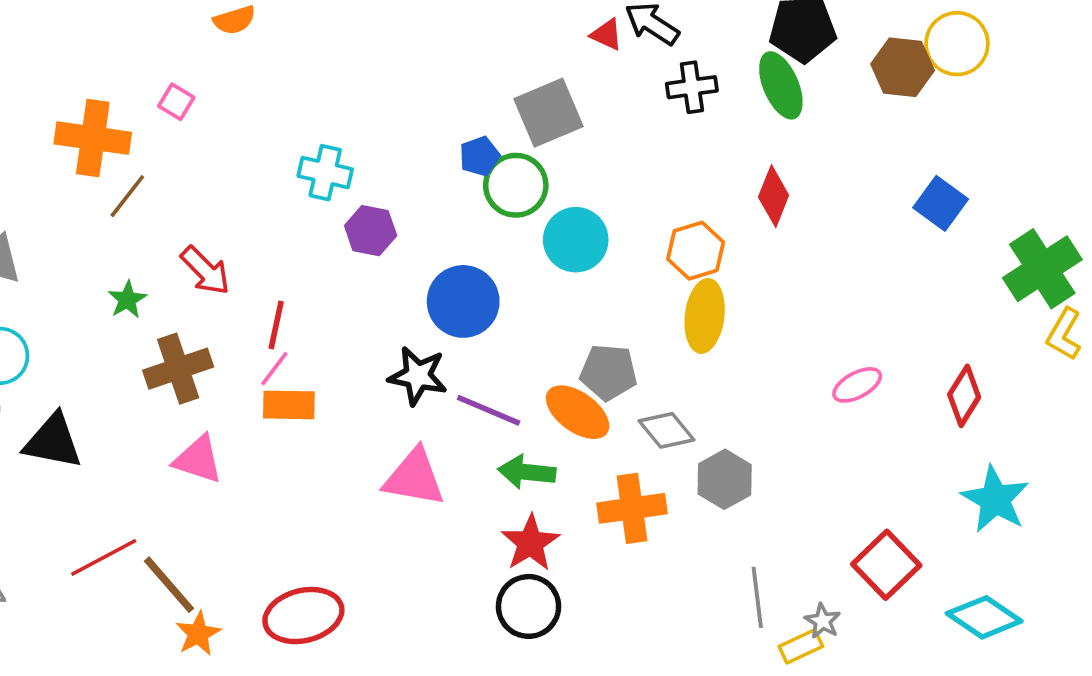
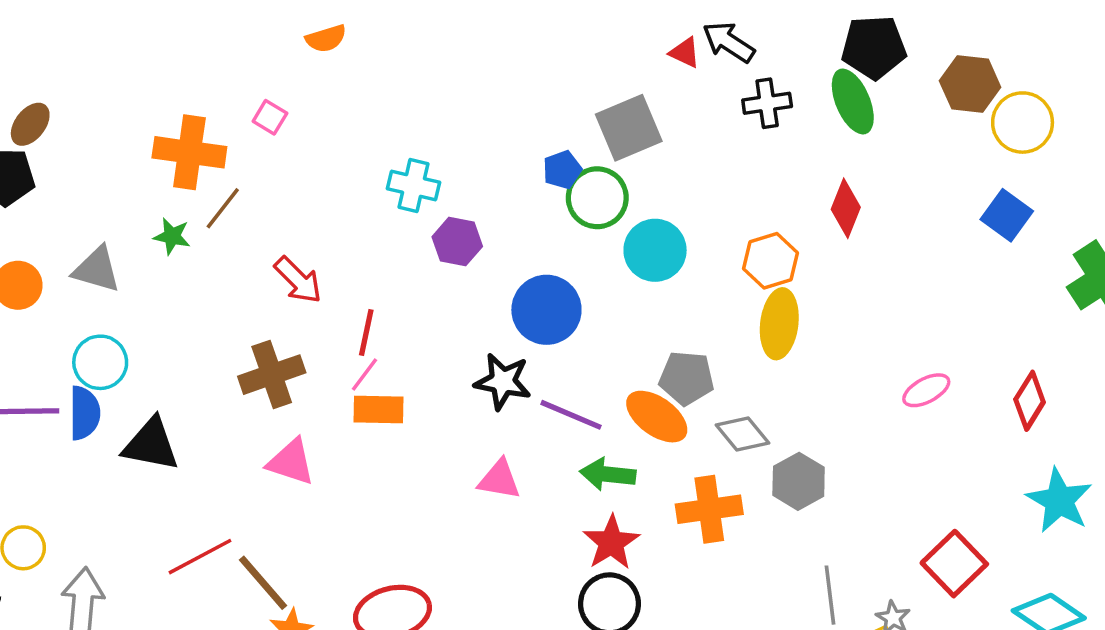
yellow circle: (957, 44) -> (1023, 123), moved
green star: (127, 300) -> (172, 236), moved, turned -30
pink triangle: (414, 478) -> (499, 480), size x0.7

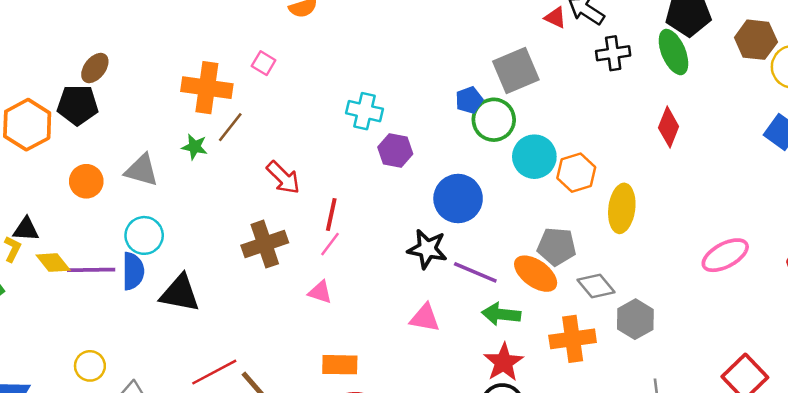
orange hexagon: (771, 261) -> (576, 173), moved
pink ellipse: (926, 390) -> (725, 255), size x1.4
orange rectangle: (378, 410) -> (340, 365), moved
pink triangle: (291, 462) -> (320, 292), moved, size x0.7

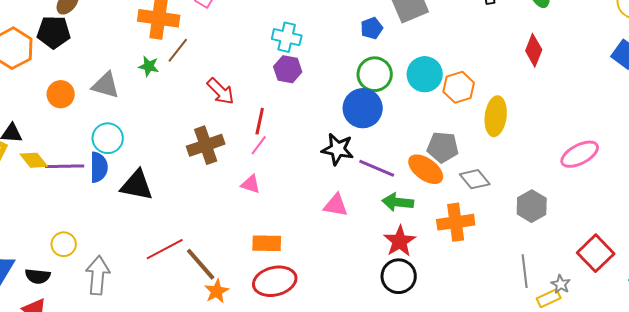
green circle: (494, 120) -> (375, 74), moved
purple hexagon: (395, 150) -> (288, 69), moved
gray hexagon: (635, 319) -> (532, 206), moved

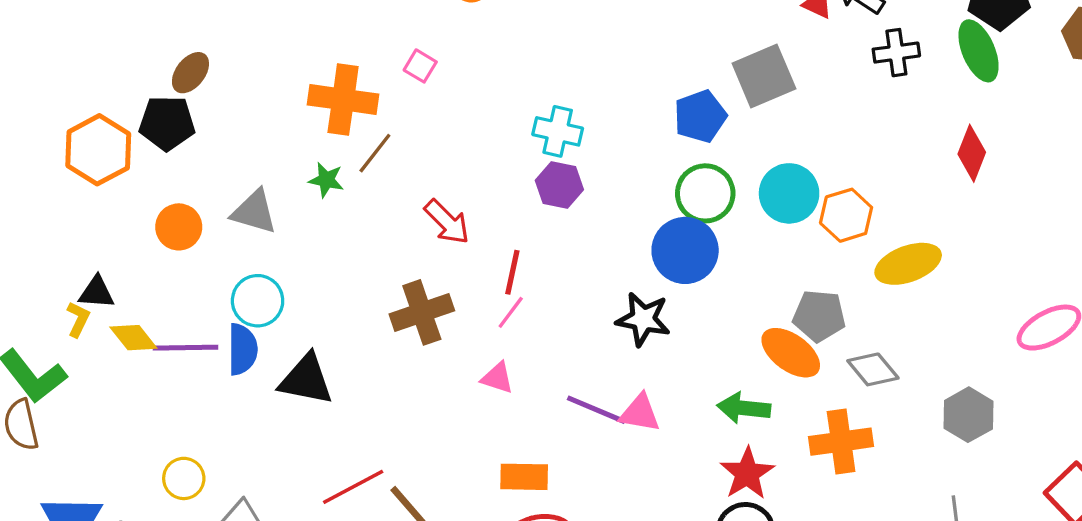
blue pentagon: (372, 28) -> (700, 116), size x1.4
yellow ellipse: (496, 116) -> (908, 264), turned 63
purple line: (377, 168) -> (596, 410), moved

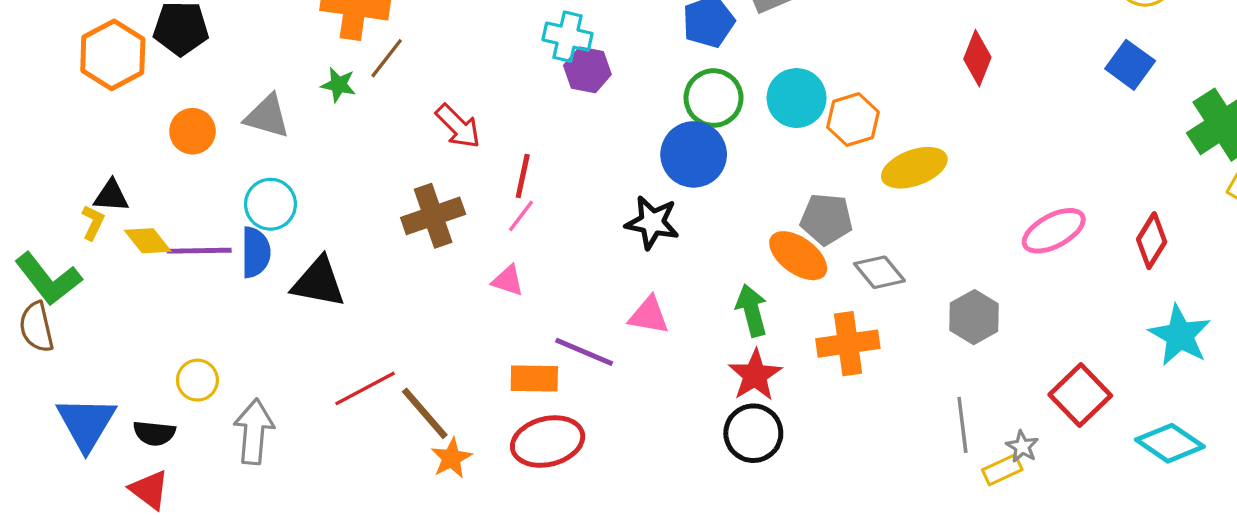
purple hexagon: (559, 185) -> (587, 70), moved
green arrow: (744, 408) -> (752, 310), turned 69
purple line: (596, 410) -> (584, 352), moved

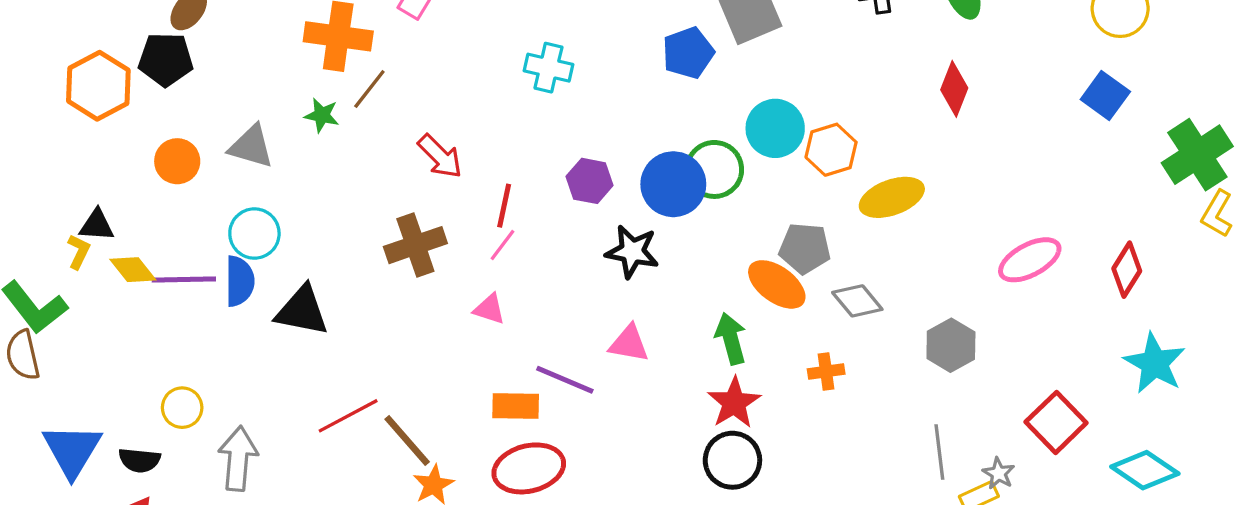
purple hexagon: (587, 70) -> (590, 181), moved
green circle: (714, 98) -> (714, 169), moved
orange cross: (848, 344) -> (826, 371), size x0.6

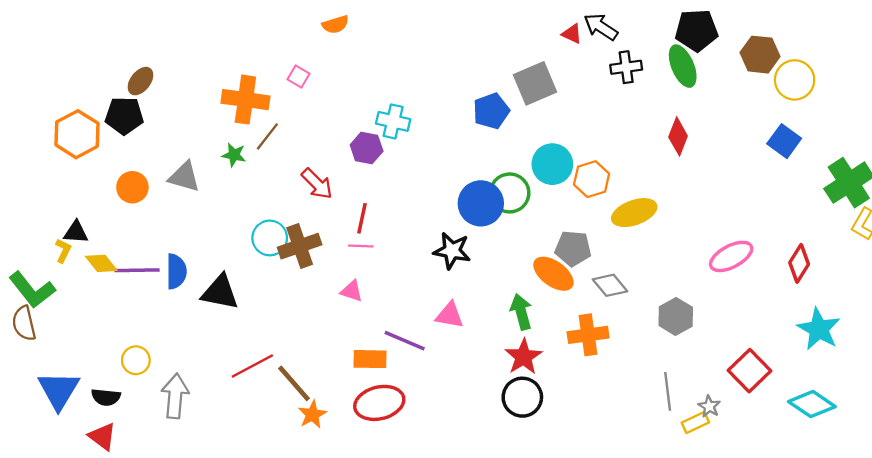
purple hexagon: (590, 181) -> (367, 148), moved
cyan circle: (254, 234) -> (270, 238), moved
pink line: (502, 245) -> (361, 246), turned 55
orange cross: (826, 371) -> (588, 335), size x1.6

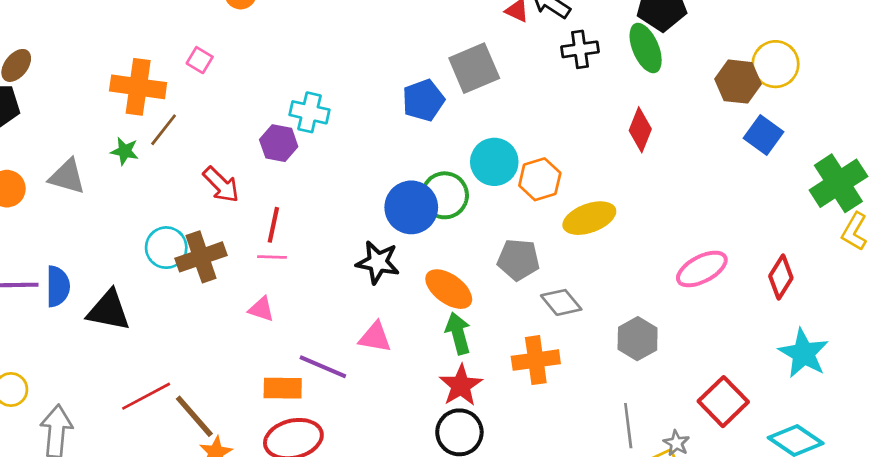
brown hexagon: (760, 55) -> (738, 82), moved
orange ellipse: (553, 274) -> (449, 289), moved

